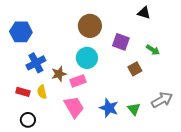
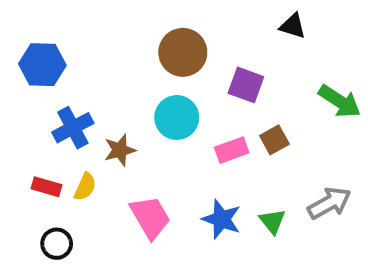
green arrow: (153, 50) -> (340, 101), moved, size x1.5
pink rectangle: (78, 81) -> (232, 150), moved
yellow semicircle: (42, 92) -> (85, 187), turned -144

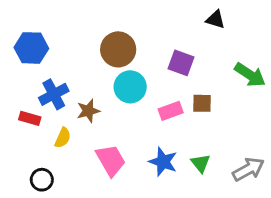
brown circle: (183, 52) -> (118, 49), moved
brown square: (274, 140) -> (202, 103), turned 30
red rectangle: (46, 187) -> (30, 118), moved
gray arrow: (329, 203) -> (248, 169), moved

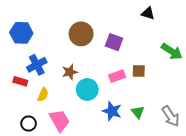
purple square: (181, 63) -> (114, 42), moved
cyan circle: (130, 87) -> (87, 90), moved
brown star: (88, 111) -> (70, 72), moved
pink trapezoid: (111, 160) -> (59, 120), moved
gray arrow: (248, 169) -> (171, 116), turned 85

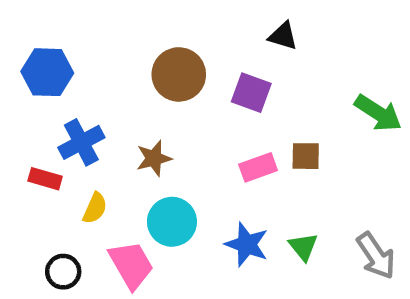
black triangle: (148, 13) -> (283, 36), moved
cyan circle: (87, 90) -> (172, 222), moved

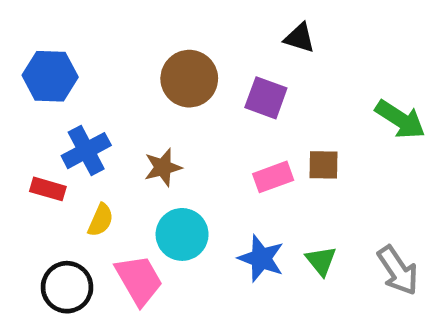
black circle: (63, 272) -> (67, 287), size x1.4

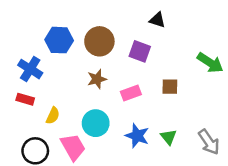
blue hexagon: (50, 76) -> (59, 40), moved
blue cross: (86, 151) -> (30, 69), moved, turned -30
brown star: (163, 167) -> (97, 79), moved
pink rectangle: (273, 177) -> (131, 93), moved

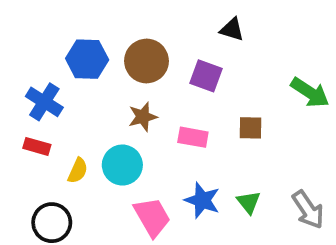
pink rectangle: (131, 93) -> (193, 137), turned 30
cyan circle: (96, 123) -> (122, 165), moved
pink trapezoid: (73, 147) -> (152, 217), moved

